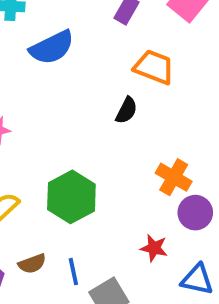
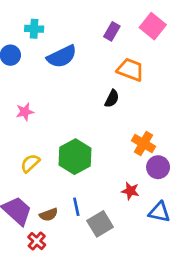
brown semicircle: (32, 264) -> (49, 215), moved

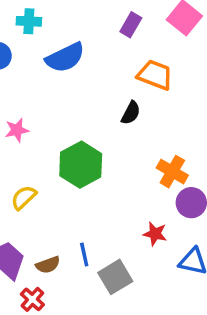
green hexagon: (75, 157) -> (81, 165), moved

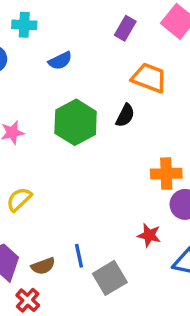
blue semicircle: (65, 58) -> (60, 61), size x0.6
green hexagon: (81, 165) -> (76, 122), moved
orange cross: (172, 172) -> (166, 174), turned -32

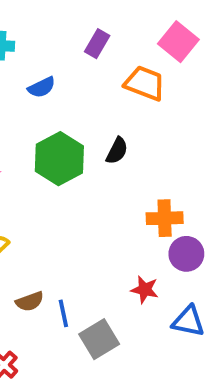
purple rectangle: (125, 28) -> (97, 44), moved
orange trapezoid: (149, 78) -> (145, 83), moved
brown semicircle: (43, 266) -> (30, 301), moved

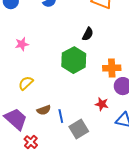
green hexagon: (59, 159) -> (74, 60), moved

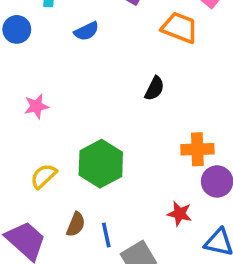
green hexagon: (74, 60) -> (101, 164), moved
brown semicircle: (44, 110) -> (76, 224), turned -48

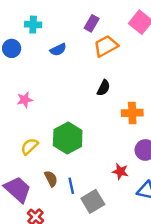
orange trapezoid: (180, 28) -> (106, 46), moved, turned -50
orange cross: (197, 149) -> (132, 113), moved
brown semicircle: (76, 224) -> (51, 179), turned -49

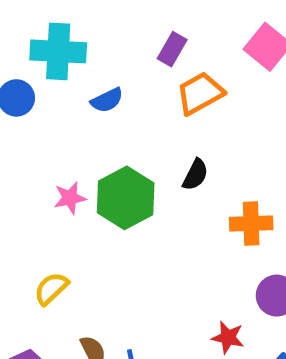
cyan cross: (33, 25) -> (58, 51), size x1.6
pink star: (25, 100) -> (70, 198), moved
green hexagon: (68, 138) -> (126, 198), moved

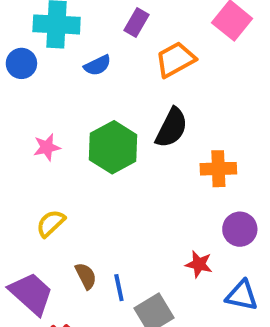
purple rectangle: (172, 49) -> (136, 22), moved
black semicircle: (195, 175) -> (172, 128), size x1.5
pink star: (70, 198) -> (47, 147), moved

